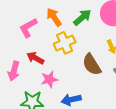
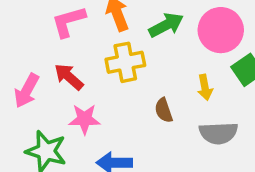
brown semicircle: (92, 65) -> (164, 110), size x0.6

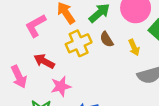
pink arrow: (27, 91) -> (19, 77), turned -40
brown semicircle: (164, 110) -> (107, 39), moved

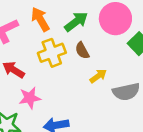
yellow arrow: (134, 47) -> (98, 76), moved, turned -105

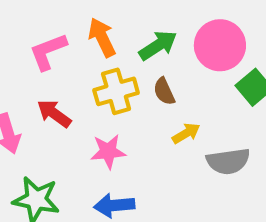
pink star: (30, 98) -> (108, 151), moved

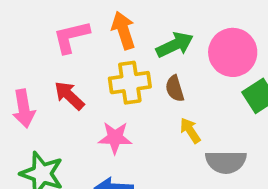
yellow arrow: (186, 133) -> (190, 130), turned -100

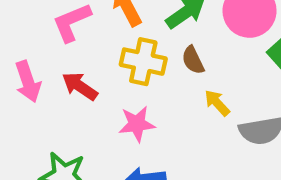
yellow cross: (130, 83) -> (143, 62), turned 30
pink arrow: (24, 109) -> (28, 82), moved

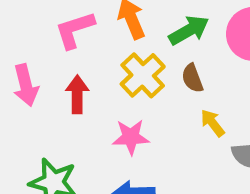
yellow cross: (143, 62) -> (143, 75), turned 30
red arrow: (80, 86) -> (77, 94), turned 51

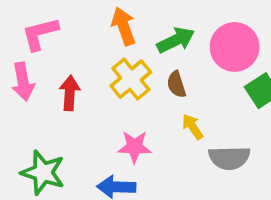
pink L-shape: (75, 30) -> (40, 34), moved
pink star: (131, 137) -> (134, 147), moved

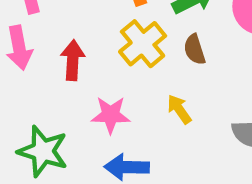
yellow arrow: (193, 127) -> (179, 109), moved
pink star: (134, 147) -> (111, 115), moved

